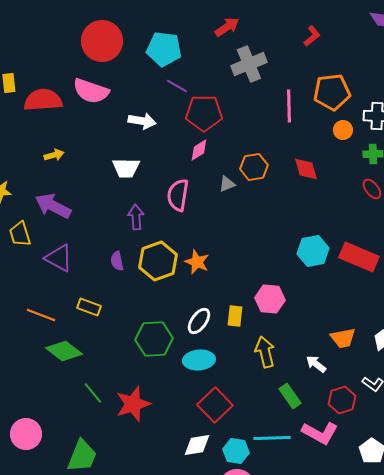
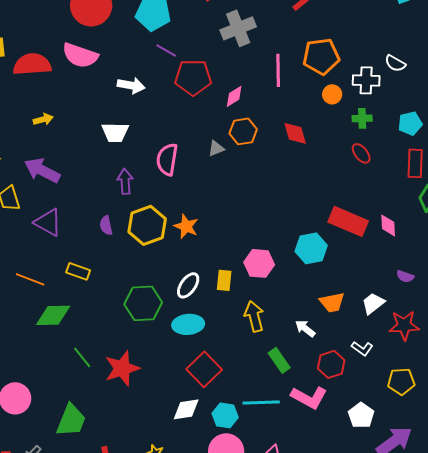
pink diamond: (199, 150) -> (234, 96), moved
cyan hexagon: (313, 251) -> (311, 248), moved
green diamond: (64, 351) -> (53, 315), turned -39

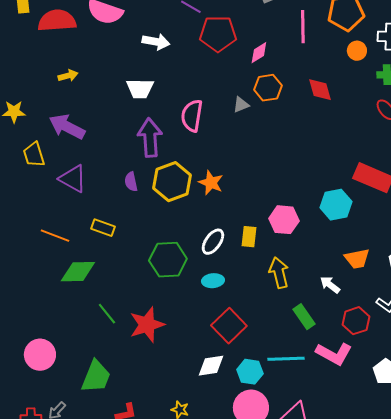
purple arrow: (125, 181) -> (150, 138), size x1.5
cyan ellipse: (188, 324) -> (213, 281), size x0.7

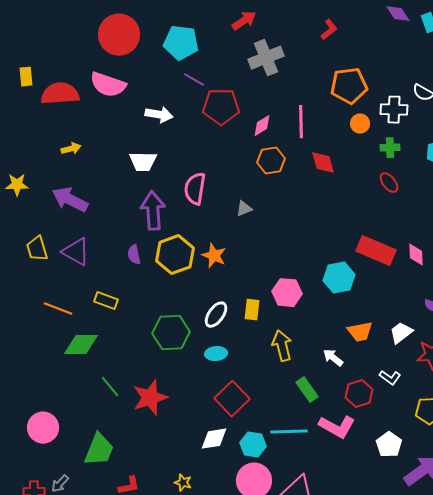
pink line: (303, 27) -> (301, 122), moved
gray triangle: (241, 105) -> (244, 209), moved
yellow trapezoid: (34, 155) -> (37, 249), moved

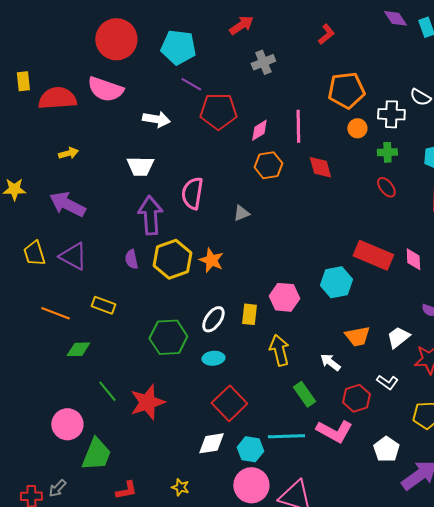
gray cross: (266, 58) -> (263, 62), size x0.7
green diamond: (81, 345) -> (78, 349), size x0.7
pink circle: (43, 428) -> (67, 424), moved

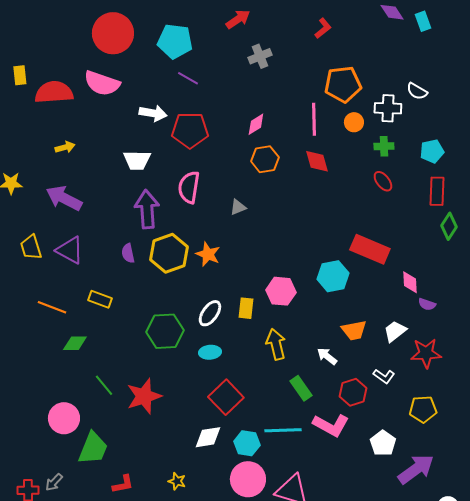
red pentagon: (218, 111) -> (190, 130), moved
pink line: (298, 126) -> (314, 119), moved
pink diamond: (413, 259) -> (410, 282), moved

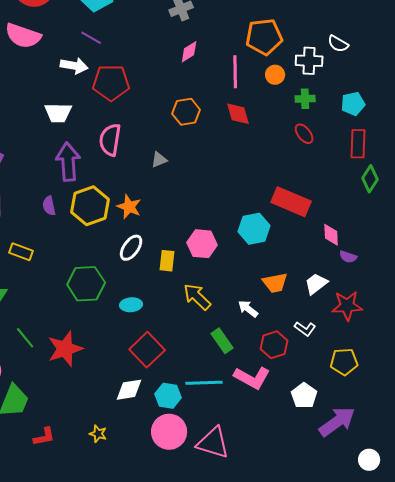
purple line: (188, 78) -> (91, 38), moved
pink diamond: (256, 124) -> (189, 52), moved
white ellipse: (210, 313) -> (131, 248), moved
yellow arrow: (276, 344) -> (197, 297), turned -32

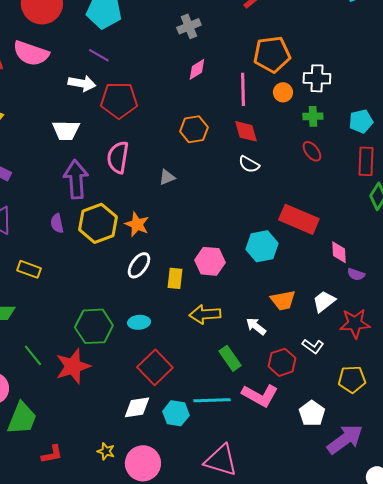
white semicircle: (338, 44) -> (249, 164), moved
green hexagon: (86, 284) -> (94, 326), moved
yellow arrow: (197, 297) -> (205, 314), turned -48
pink circle: (169, 432) -> (143, 463), moved

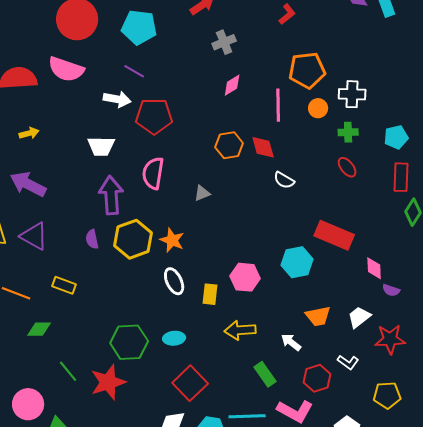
red diamond: (246, 131) -> (263, 147), moved
white ellipse: (139, 265) -> (174, 281), turned -60

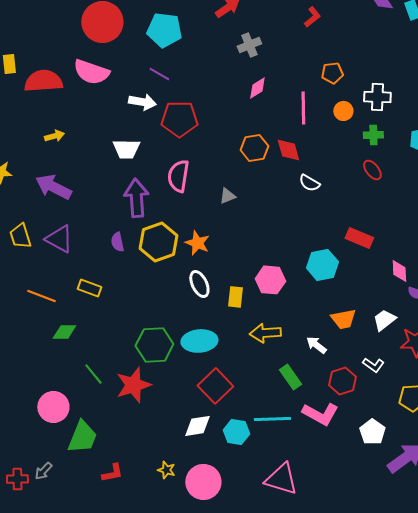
orange pentagon: (307, 70) -> (332, 73), size x0.6
red rectangle: (334, 235) -> (359, 238), size x0.7
cyan ellipse: (174, 338) -> (199, 341), size x1.6

